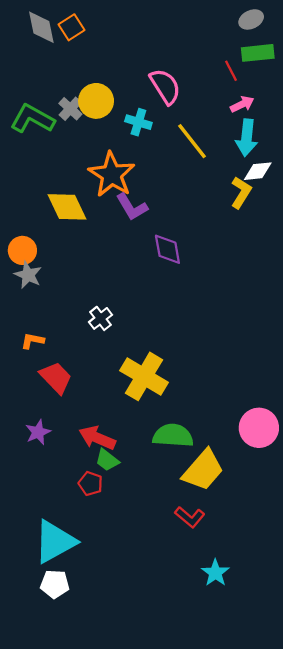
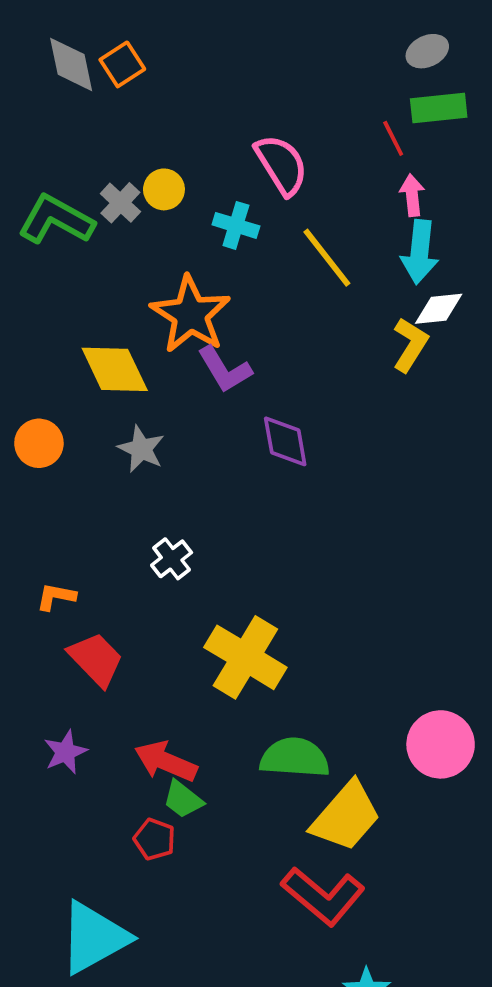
yellow circle: (96, 101) -> (164, 189), size x0.7
pink arrow: (242, 104) -> (412, 195), turned -70
gray star: (28, 275) -> (141, 449), moved
red L-shape: (190, 517) -> (323, 896), size x1.6

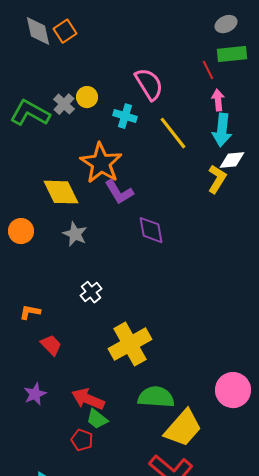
yellow cross: (245, 657) -> (130, 344), turned 30
red trapezoid: (96, 659) -> (51, 345), size x0.7

